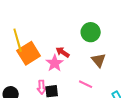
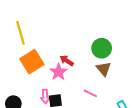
green circle: (91, 32) -> (102, 48), moved
yellow line: (18, 40) -> (21, 33), moved

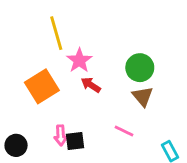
yellow line: (21, 33) -> (56, 33), moved
pink star: (59, 72) -> (79, 60), moved

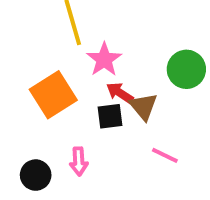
brown triangle: (143, 96) -> (143, 107), moved
black square: (75, 141) -> (110, 116), moved
black circle: (16, 145) -> (36, 175), moved

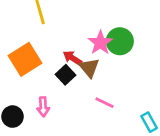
pink star: (104, 60) -> (100, 43), moved
black square: (110, 116) -> (65, 75), turned -36

